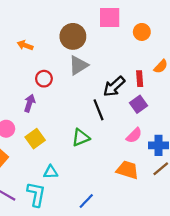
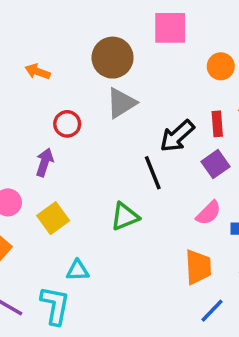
orange circle: (142, 32) -> (221, 66), moved
orange trapezoid: (127, 170) -> (198, 267), turned 70
blue line: (86, 201) -> (212, 311), moved

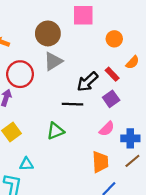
red circle: (67, 124) -> (20, 74), size x1.6
red rectangle: (217, 124) -> (112, 74), turned -40
black line: (153, 173) -> (72, 104), turned -66

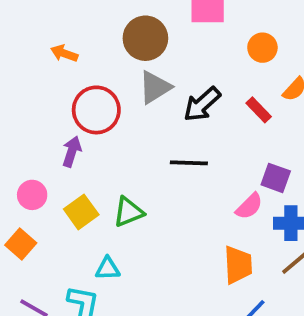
black arrow: (87, 82) -> (202, 104), moved
purple square: (111, 99) -> (276, 178), moved, turned -35
green triangle: (55, 131) -> (128, 212), moved

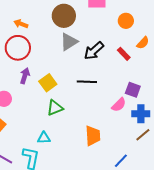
red circle: (96, 110) -> (18, 48), moved
yellow square: (81, 212) -> (48, 83), moved
orange trapezoid: (238, 265) -> (93, 136), moved

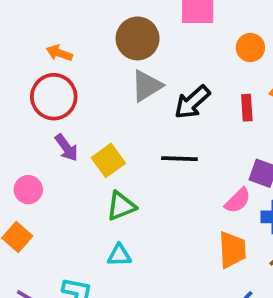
red rectangle: (124, 54) -> (247, 108), turned 40
purple arrow: (25, 76) -> (66, 148), turned 126
orange trapezoid: (93, 136) -> (232, 250), moved
cyan triangle: (44, 138) -> (119, 255), moved

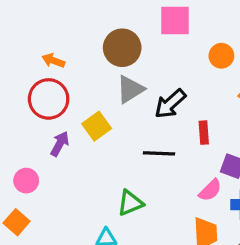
red rectangle: (247, 108) -> (204, 133), moved
purple arrow: (66, 148) -> (60, 144), turned -115
yellow square: (108, 160) -> (97, 126), moved
green triangle: (121, 206) -> (130, 203), moved

